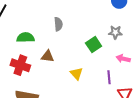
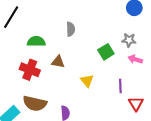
pink arrow: (123, 59) -> (135, 59), moved

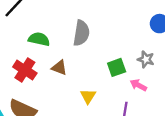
gray semicircle: (71, 29) -> (81, 33), size x1.5
pink arrow: (135, 59) -> (138, 85), moved

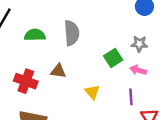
green semicircle: (39, 39) -> (35, 35), moved

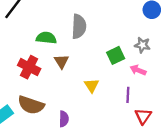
green semicircle: (35, 35) -> (46, 38), moved
brown triangle: (58, 71) -> (61, 61), turned 42

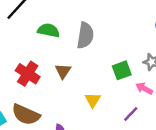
green semicircle: (46, 38) -> (49, 30), moved
purple line: (128, 95) -> (131, 114), turned 35

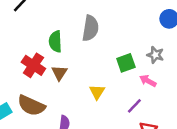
green semicircle: (49, 30) -> (55, 42), moved, turned -105
brown triangle: (63, 71) -> (59, 73), moved

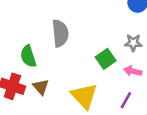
yellow triangle: (97, 92) -> (84, 96), size x1.6

